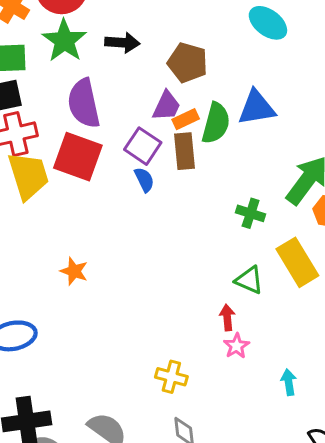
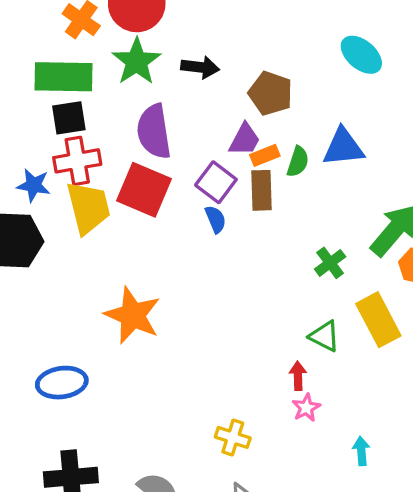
green semicircle: (216, 123) -> (298, 162), size x0.7
green cross: (251, 213) -> (330, 263), turned 32
orange star: (74, 271) -> (133, 315), size x1.8

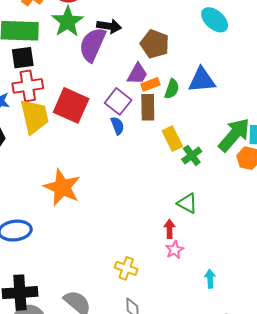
purple semicircle: (154, 132) -> (92, 45), moved, turned 32
yellow rectangle: (378, 320) -> (172, 139), moved, size x0.7

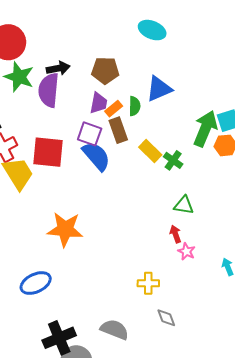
blue semicircle: (117, 126) -> (96, 156), size x1.8

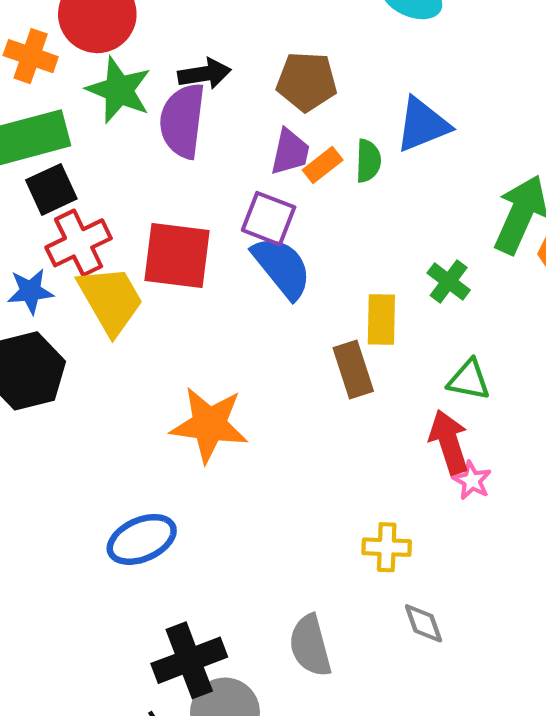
brown rectangle: (118, 130) -> (353, 369), moved
yellow rectangle: (150, 151) -> (381, 319), moved, turned 45
red arrow: (175, 234) -> (449, 442), size x1.6
gray semicircle: (115, 330) -> (310, 646), turned -128

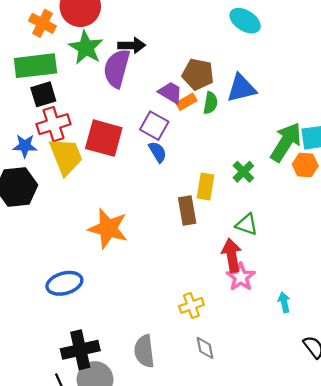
brown pentagon: (307, 82) -> (198, 74), moved
purple trapezoid: (290, 152) -> (170, 93), turned -80
blue semicircle: (282, 267) -> (158, 152), size x0.6
pink star: (472, 480) -> (241, 277), size x1.4
yellow cross: (387, 547) -> (191, 305), turned -30

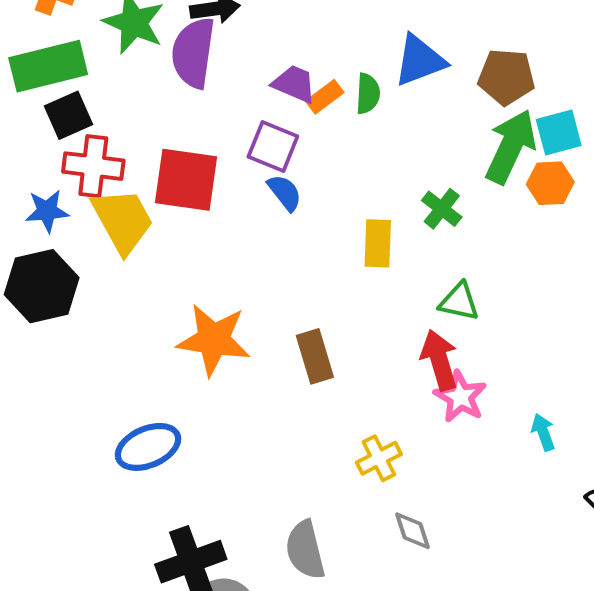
brown pentagon: (198, 74) -> (506, 77), moved
red cross: (54, 124) -> (93, 166), turned 32
brown rectangle: (187, 210) -> (315, 356), moved

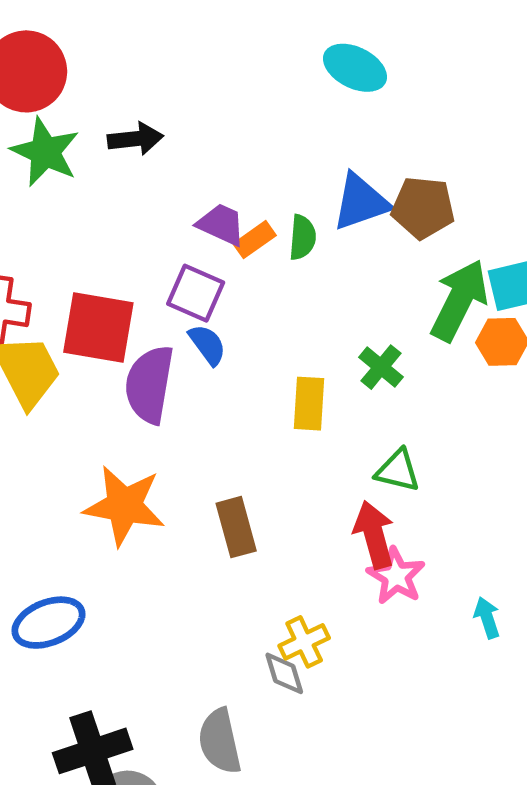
purple semicircle: (193, 53) -> (149, 384), moved
brown pentagon: (506, 77) -> (423, 208), moved
gray diamond: (412, 531) -> (284, 673), moved

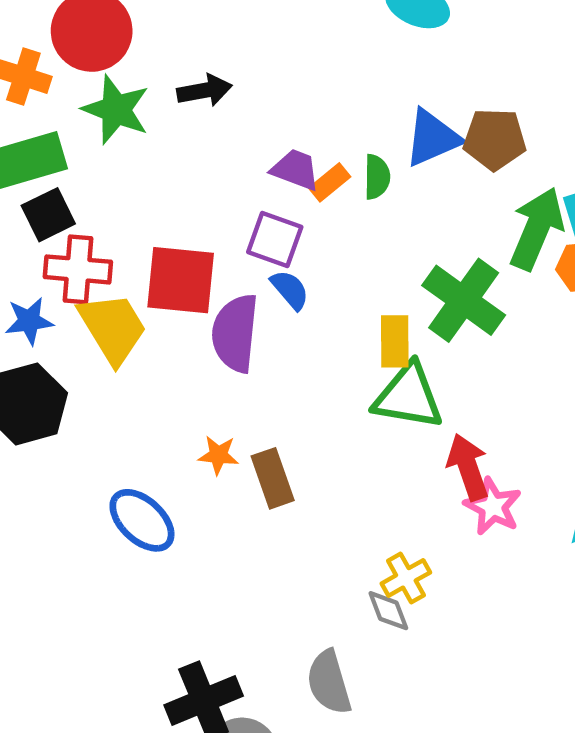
green cross: (381, 367) -> (464, 300), size x1.8
green triangle: (398, 471) -> (408, 396), moved, size x1.6
orange star: (124, 506) -> (218, 455), size x0.5
brown rectangle: (236, 527) -> (273, 478), moved
blue ellipse: (48, 623) -> (142, 520), moved, turned 68

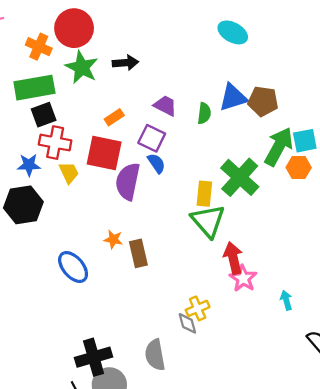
orange rectangle: (330, 182) -> (114, 117), moved
yellow trapezoid: (113, 328) -> (69, 173), size x0.6
green triangle: (408, 396) -> (208, 221), turned 33

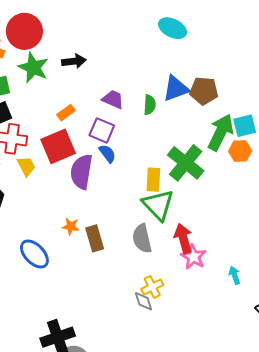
red square: (104, 153) -> (58, 146), turned -32
gray semicircle: (155, 355) -> (142, 239), moved

